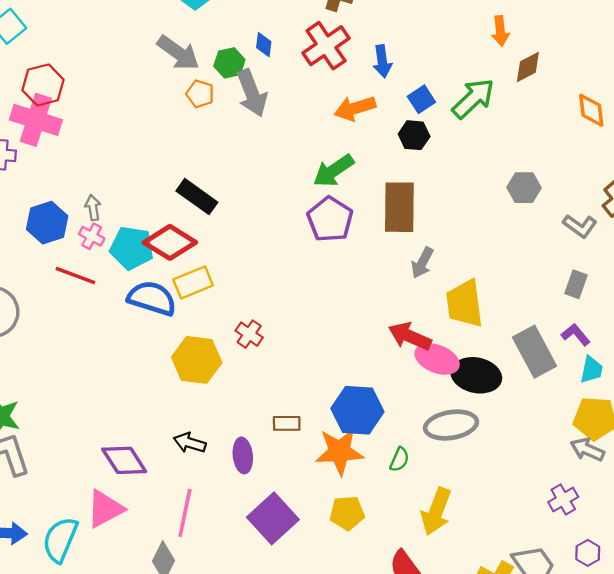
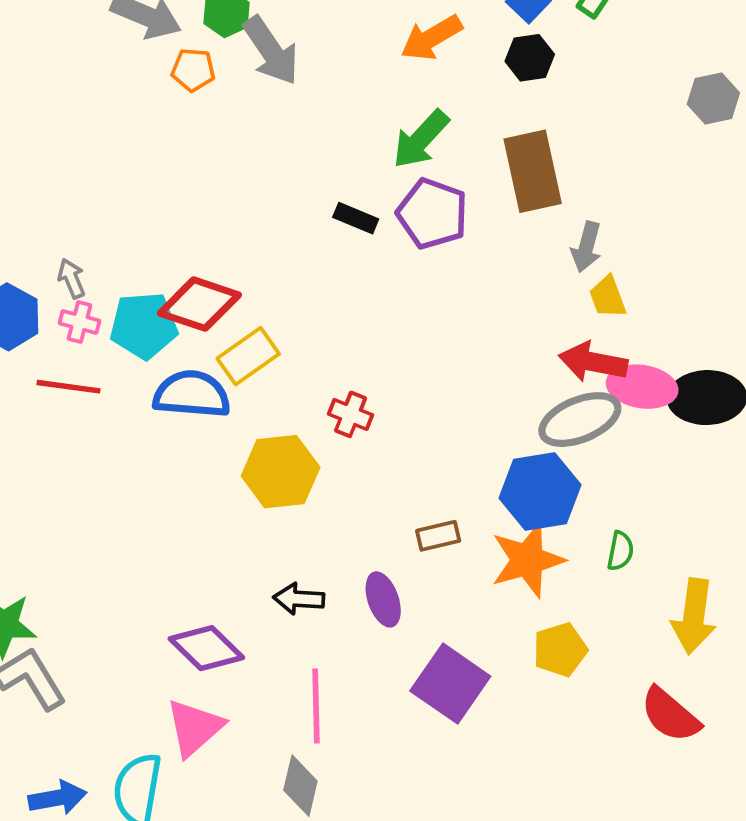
black rectangle: (197, 197) -> (356, 218), moved, size x0.7
yellow trapezoid: (465, 304) -> (608, 297), moved, size x0.6
gray ellipse: (451, 425) -> (580, 420), moved

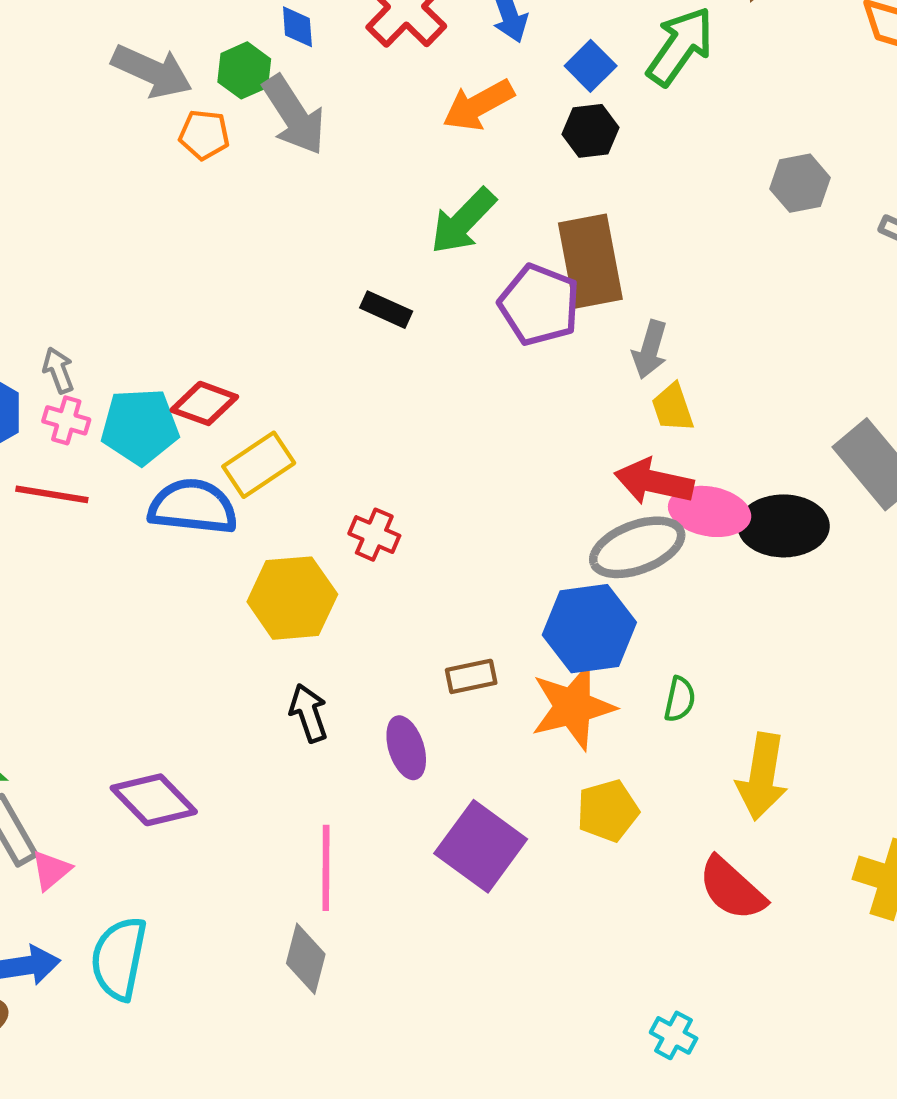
purple pentagon: (432, 214) -> (539, 305), moved
red diamond: (199, 304) -> (204, 403), size x0.7
black arrow: (299, 599) -> (309, 713), moved, turned 66
purple diamond: (206, 648) -> (154, 800), moved
pink triangle: (194, 728) -> (51, 870), moved, size x0.6

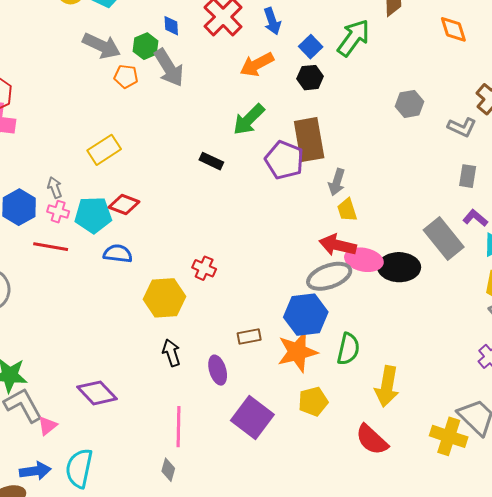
yellow rectangle: (259, 465) -> (104, 150), moved
blue semicircle: (193, 507) -> (118, 254), size x0.7
green semicircle: (680, 699) -> (348, 349), size x1.5
gray diamond: (306, 959) -> (168, 470), size x0.7

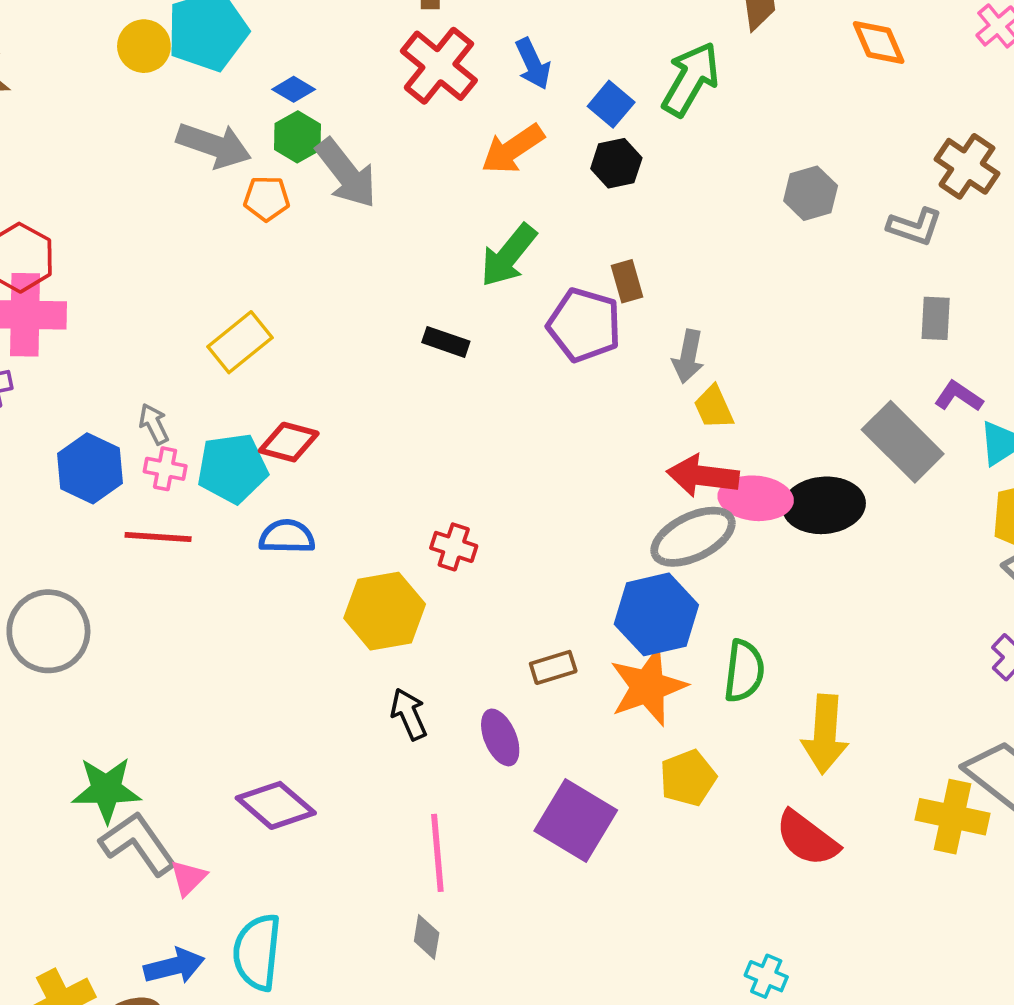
blue diamond: (171, 26) -> (294, 89), moved, turned -50
brown rectangle: (309, 140) -> (627, 281), size x0.5

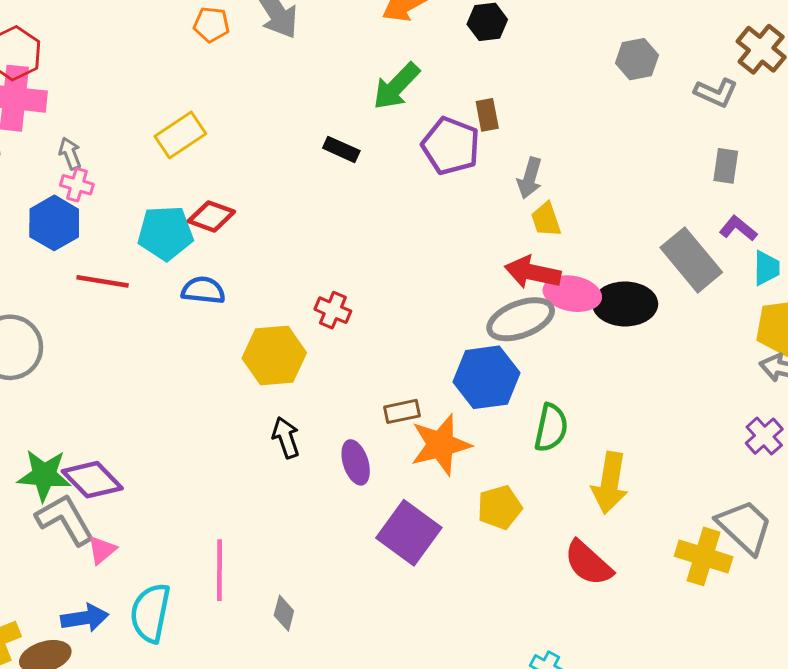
gray arrow: (154, 424) -> (70, 153), moved
pink cross: (165, 469) -> (77, 185), moved
orange star: (648, 687) -> (441, 445), moved
purple diamond: (276, 805) -> (92, 480), moved
pink line: (437, 853) -> (220, 570), moved

